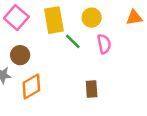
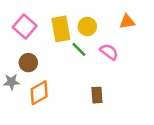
yellow circle: (92, 18) -> (87, 26), moved
orange triangle: (134, 18) -> (127, 22), moved
pink semicircle: (104, 44) -> (109, 52), turned -42

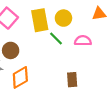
pink semicircle: (109, 52) -> (83, 41), turned -35

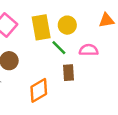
orange diamond: (20, 77) -> (39, 90), moved
brown rectangle: (72, 80) -> (68, 73), moved

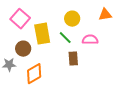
yellow rectangle: (41, 27) -> (42, 34), moved
orange diamond: (39, 90) -> (34, 74), moved

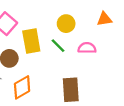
brown rectangle: (73, 59) -> (71, 90), moved, size x1.5

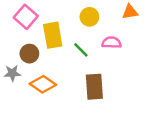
green line: (58, 46) -> (81, 50), moved
orange diamond: (22, 87) -> (43, 84), turned 65

